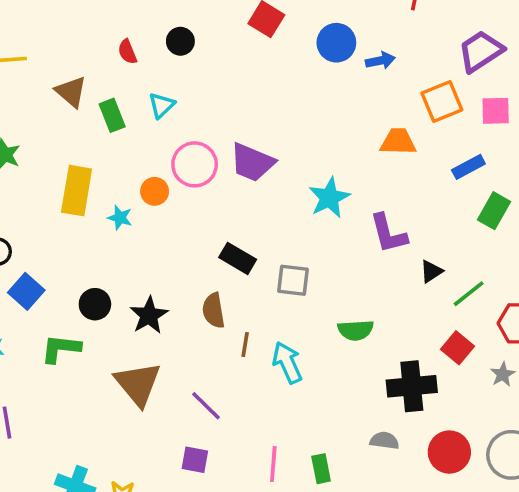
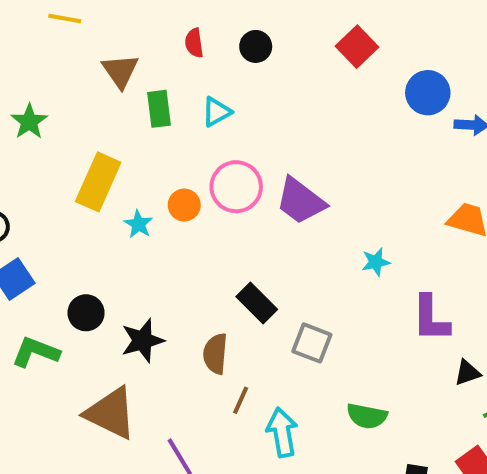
cyan star: (329, 198) -> (376, 262), size x0.6
brown triangle: (138, 384) -> (111, 413), turned -39

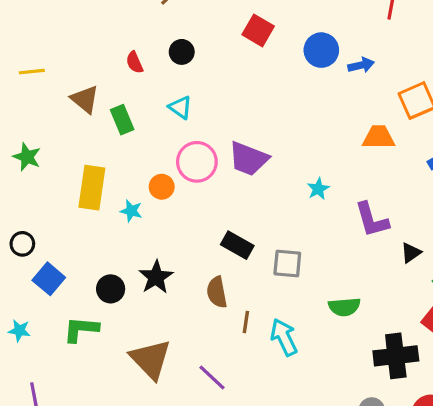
cyan triangle: (217, 112) -> (180, 107), moved, turned -40
black star: (143, 340) -> (156, 277), moved
brown triangle: (111, 413) -> (151, 359), turned 36

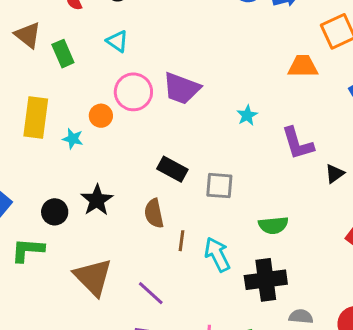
black cross: (396, 356) -> (266, 280), moved

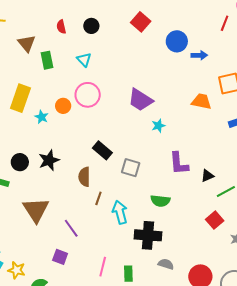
purple trapezoid: (182, 88) -> (140, 100), moved
purple L-shape: (298, 143) -> (179, 164), moved

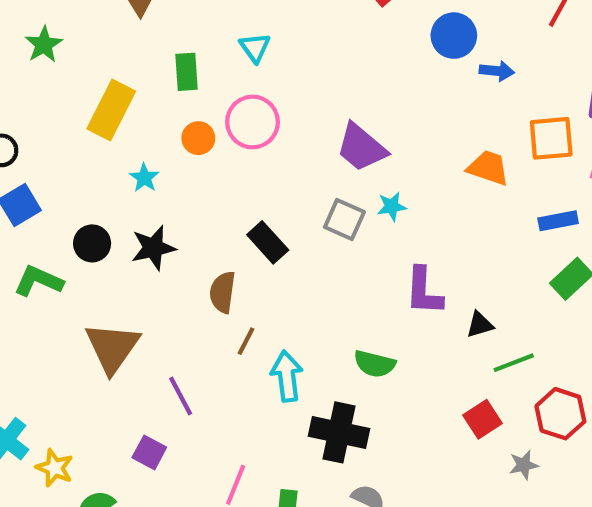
green rectangle: (47, 60) -> (186, 72), moved
cyan star: (42, 117) -> (144, 178), moved
gray square: (131, 168) -> (344, 219), moved

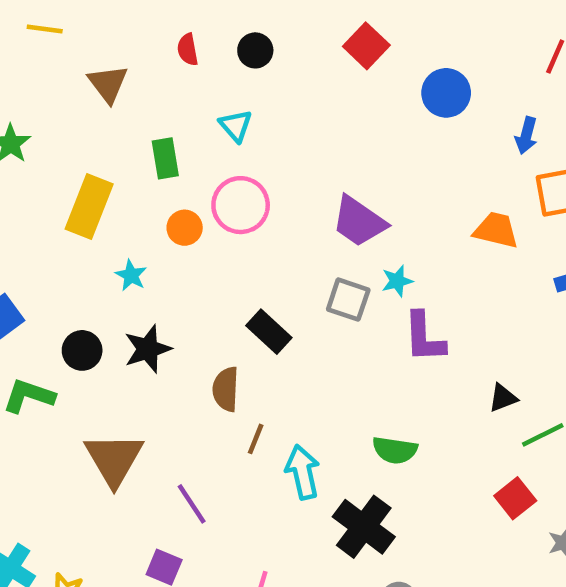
blue arrow: (497, 71) -> (526, 135), moved, turned 104
purple L-shape: (424, 291) -> (424, 337), moved
black cross: (339, 432) -> (364, 527), turned 30

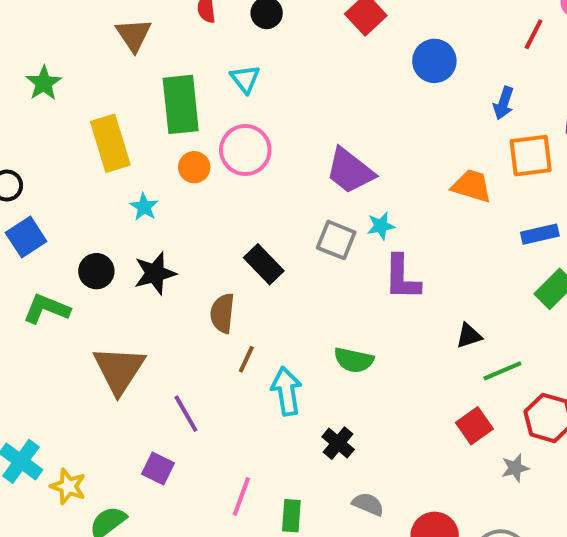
green rectangle: (165, 158) -> (181, 104), size x1.6
yellow rectangle: (89, 206) -> (110, 143), turned -42
green semicircle: (395, 450) -> (354, 360), moved
black cross: (364, 527) -> (338, 443), size x0.6

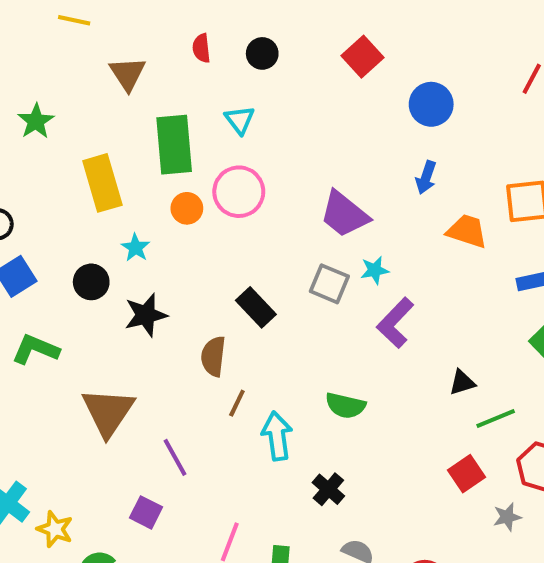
blue arrow: (504, 103) -> (426, 177), moved
black circle: (96, 271) -> (91, 282), moved
purple L-shape: (402, 278) -> (395, 323), turned 42

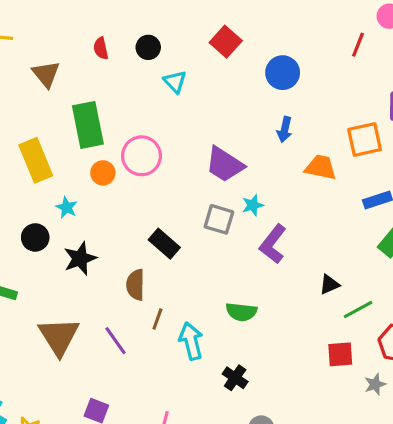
cyan triangle: (240, 120) -> (175, 82), moved
purple line: (175, 457) -> (115, 341), moved
red square: (466, 474) -> (340, 354), turned 36

